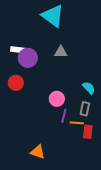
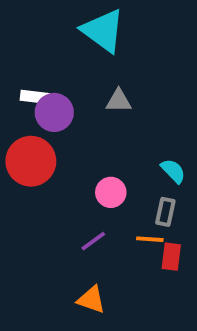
red circle: (16, 83) -> (31, 161), size x1.6
purple line: (64, 116) -> (93, 241), moved, turned 40
orange triangle: (38, 152) -> (91, 300), moved

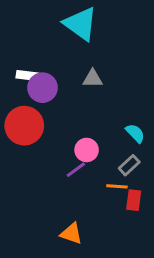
gray rectangle: (165, 212) -> (129, 165), turned 35
purple line: (93, 241) -> (76, 170), moved

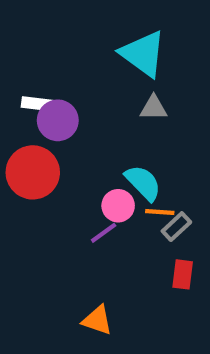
cyan triangle: (80, 24) -> (143, 54), moved
gray triangle: (93, 79) -> (154, 108), moved
cyan semicircle: (135, 133) -> (143, 183), moved, size x1.4
orange line: (117, 186) -> (160, 212), moved

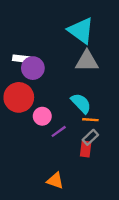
gray triangle: (154, 108) -> (87, 61), size x1.5
pink circle: (118, 206) -> (42, 116), moved
gray rectangle: (176, 227) -> (90, 137), moved
red rectangle: (183, 274) -> (86, 149), moved

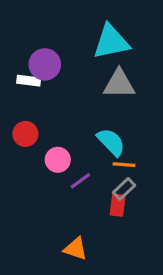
cyan triangle: (81, 31) -> (111, 42), turned -48
purple circle: (33, 68) -> (45, 64), moved
red circle: (19, 97) -> (25, 134), size x0.6

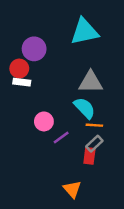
white rectangle: (29, 81) -> (22, 82), moved
gray triangle: (119, 84) -> (91, 82), moved
red circle: (25, 134) -> (19, 69), moved
orange triangle: (76, 249) -> (72, 189), moved, turned 30

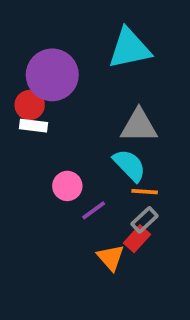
purple circle: (34, 49) -> (52, 75), size x1.4
red rectangle: (89, 156) -> (137, 239), turned 35
orange triangle: (72, 189) -> (111, 258), moved

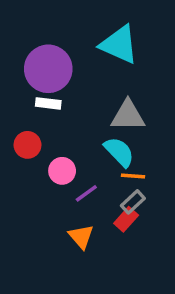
cyan triangle: (129, 48) -> (119, 45), turned 36
red circle: (30, 105) -> (27, 145), moved
white rectangle: (33, 126) -> (48, 103), moved
orange triangle: (111, 258) -> (81, 237), moved

